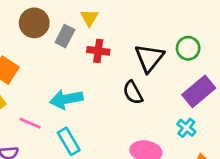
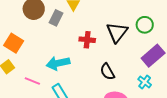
red cross: (98, 51) -> (87, 40), moved
black semicircle: (133, 93) -> (107, 72), moved

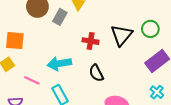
orange square: (14, 43) -> (15, 41), turned -30
black semicircle: (107, 72) -> (96, 73), moved
cyan cross: (145, 82) -> (157, 92), moved

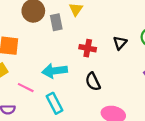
gray rectangle: (60, 17) -> (56, 22), turned -42
black triangle: (121, 35) -> (120, 43), size x0.6

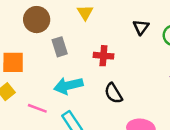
gray rectangle: (56, 22) -> (60, 47), moved
black triangle: (120, 43) -> (141, 27), moved

